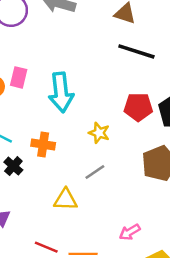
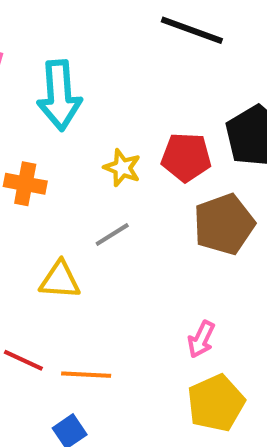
red pentagon: (138, 107) -> (186, 157), moved
pink arrow: (130, 232) -> (201, 339), moved, turned -35

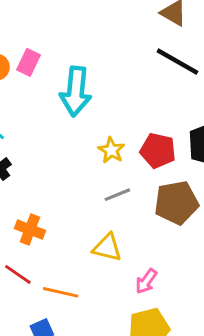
orange cross: (25, 184) -> (30, 230), moved
gray line: (112, 235) -> (117, 195), moved
yellow triangle: (60, 280) -> (107, 247), moved

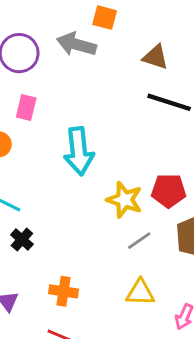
pink rectangle: (28, 62) -> (26, 108), moved
yellow star: (111, 150) -> (124, 200), size x1.4

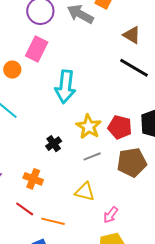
pink rectangle: (26, 108) -> (37, 49), size x1.4
black cross: (22, 240) -> (54, 144), moved

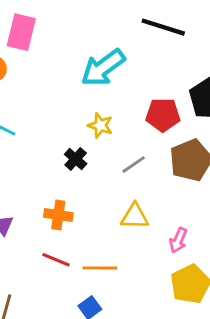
cyan arrow: (65, 87) -> (103, 68), moved, turned 60
yellow star: (89, 127) -> (100, 125), moved, size x0.7

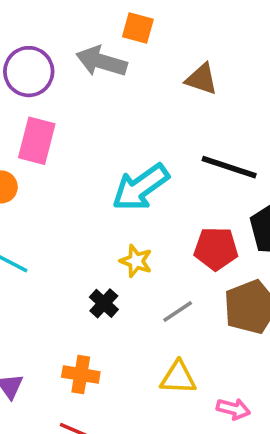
black line: (163, 27) -> (229, 167), moved
pink arrow: (178, 240) -> (233, 409), turned -100

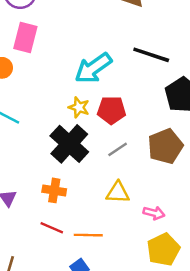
red pentagon: (216, 249) -> (111, 110), moved
yellow star: (136, 261) -> (79, 107), moved
black cross: (104, 303) -> (69, 144), size x2.0

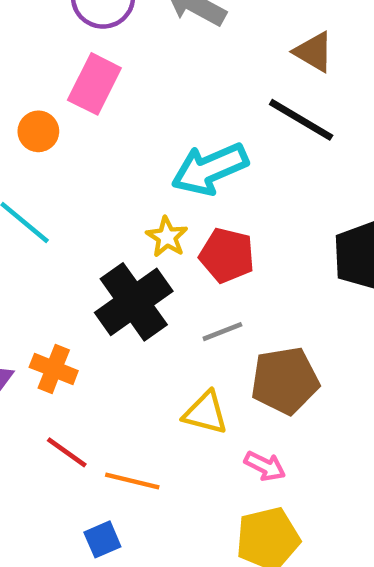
black line: (151, 55) -> (301, 120), moved
brown pentagon: (165, 146) -> (285, 381), moved
orange cross: (54, 190) -> (54, 369), moved

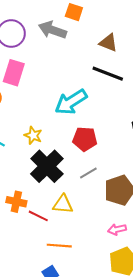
yellow star: (167, 237) -> (33, 135), moved
yellow triangle: (205, 413) -> (63, 204), moved
red line: (67, 452) -> (38, 216), moved
pink arrow: (265, 466) -> (117, 229), turned 150

